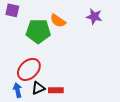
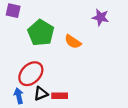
orange semicircle: (58, 21) -> (73, 42), moved
green pentagon: (38, 31) -> (41, 33), turned 30

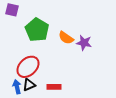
purple star: (100, 17) -> (84, 43), moved
black triangle: (41, 94) -> (29, 85), moved

